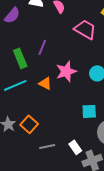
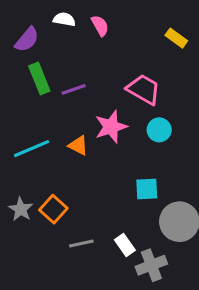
pink trapezoid: (85, 29) -> (144, 89), moved
purple line: (42, 47) -> (74, 89), turned 49
green rectangle: (20, 58) -> (39, 79), moved

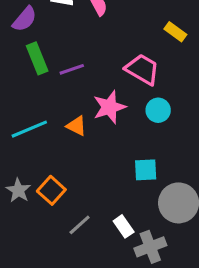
yellow rectangle: (176, 38) -> (175, 32), moved
gray line: (81, 243) -> (80, 225), turned -30

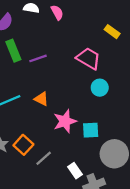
pink star: (109, 107) -> (65, 121), moved
gray line: (80, 225) -> (44, 158), moved

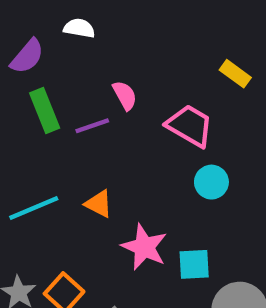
pink semicircle: (57, 12) -> (125, 95), moved
pink star: (65, 121) -> (144, 247), turned -30

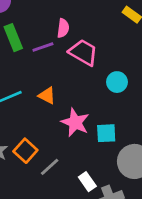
pink semicircle: (125, 95) -> (63, 28), turned 36
pink trapezoid: (190, 126) -> (83, 52), moved

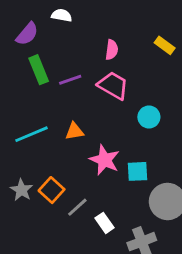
pink semicircle: (63, 28) -> (112, 50), moved
orange triangle: (47, 95) -> (74, 131), turned -36
white rectangle: (87, 182) -> (105, 223), moved

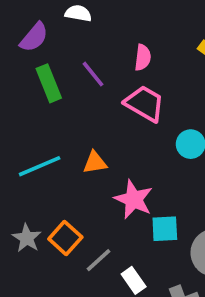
purple line: (70, 80) -> (93, 74), moved, turned 70
cyan square: (137, 171) -> (165, 229), moved

